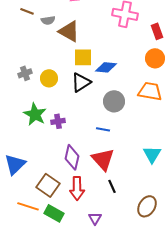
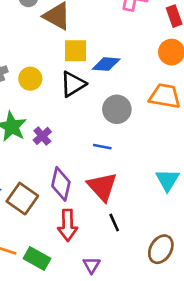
purple cross: (58, 121) -> (42, 136), turned -32
brown square: (48, 185) -> (22, 199), moved

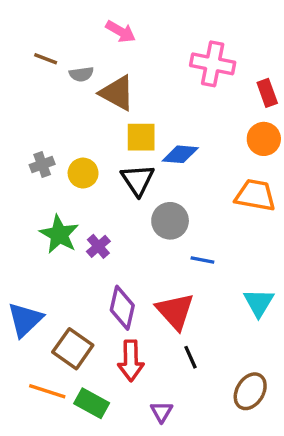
black triangle: (73, 84) -> (138, 180), turned -32
gray circle: (117, 109) -> (170, 221), moved
blue line: (102, 147) -> (202, 260), moved
brown square: (22, 199) -> (73, 349), moved

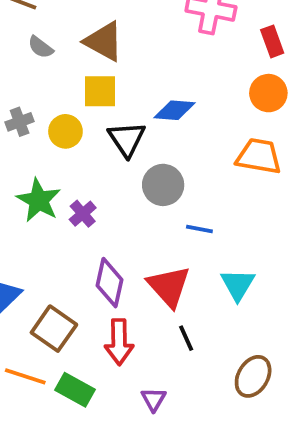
gray semicircle: (81, 74) -> (41, 47), moved, turned 45
yellow square: (141, 137) -> (100, 91), moved
cyan triangle: (259, 303) -> (238, 285), moved

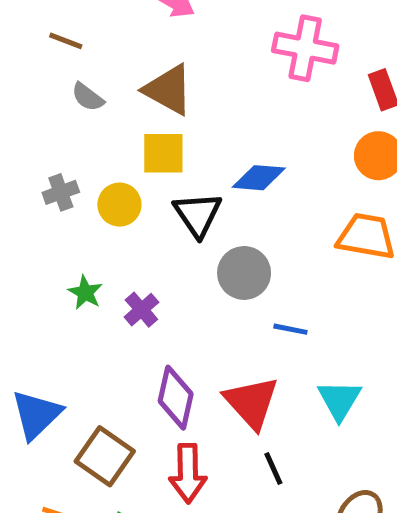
green star: (39, 200) -> (85, 293), size x0.6

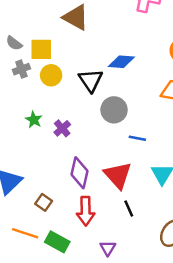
gray semicircle: (88, 97) -> (14, 43), moved
yellow square: (163, 153) -> (41, 49), moved
brown square: (105, 456) -> (44, 202), size x0.6

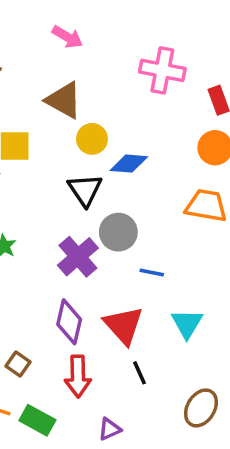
yellow circle: (51, 75) -> (92, 139), moved
purple cross: (62, 128) -> (78, 257), moved, size x1.6
purple triangle: (108, 248) -> (110, 429), turned 35

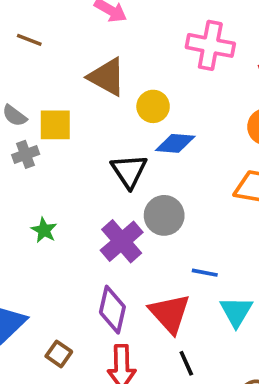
yellow circle: (92, 139) -> (153, 106), moved
blue line: (152, 273) -> (205, 273), moved

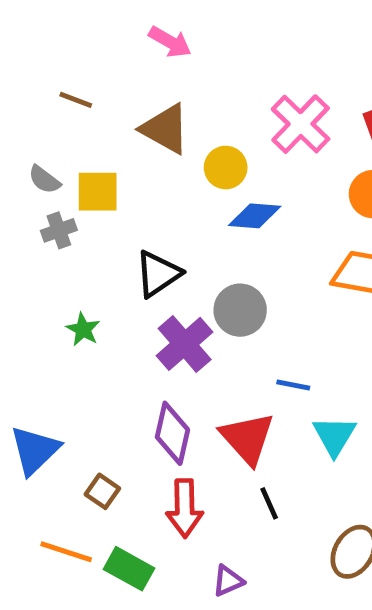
brown line: (29, 40) -> (76, 100), moved
pink cross: (210, 45) -> (301, 124), moved, turned 33
black triangle: (129, 171) -> (158, 274), moved, turned 30

